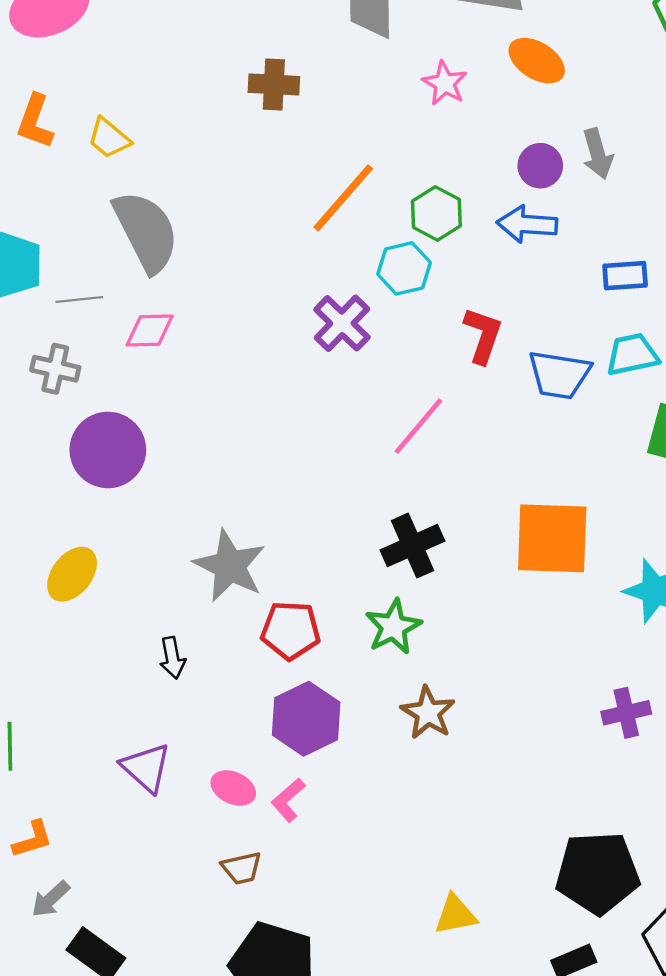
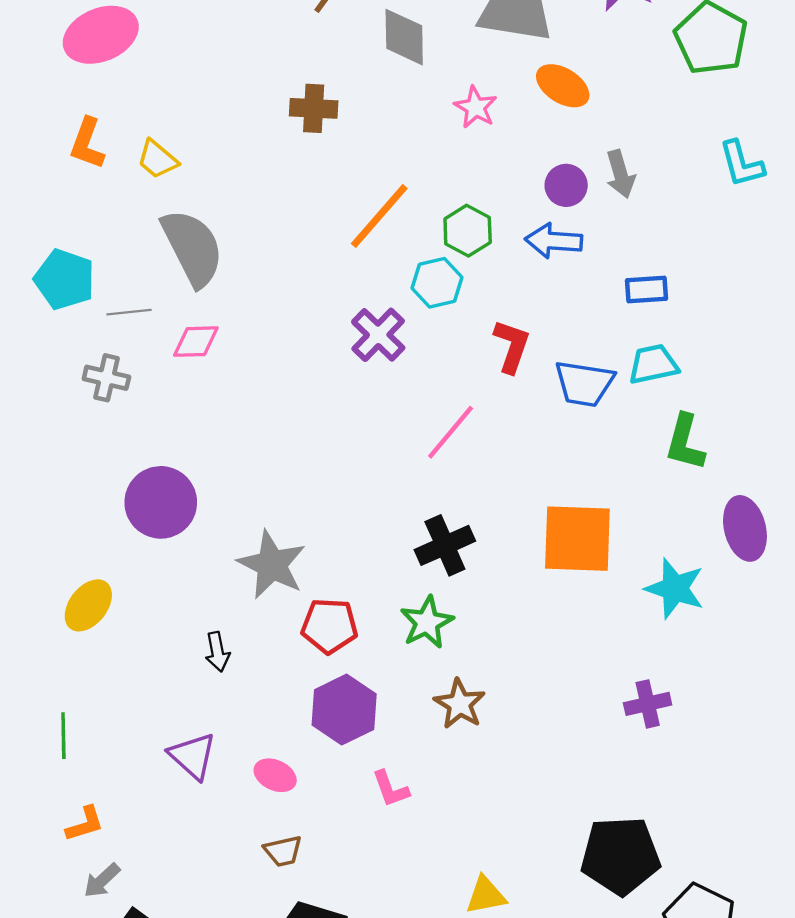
purple circle: (108, 450) -> (161, 502), moved
yellow ellipse: (72, 574) -> (88, 605), moved
pink L-shape: (288, 800) -> (391, 789), moved, turned -69

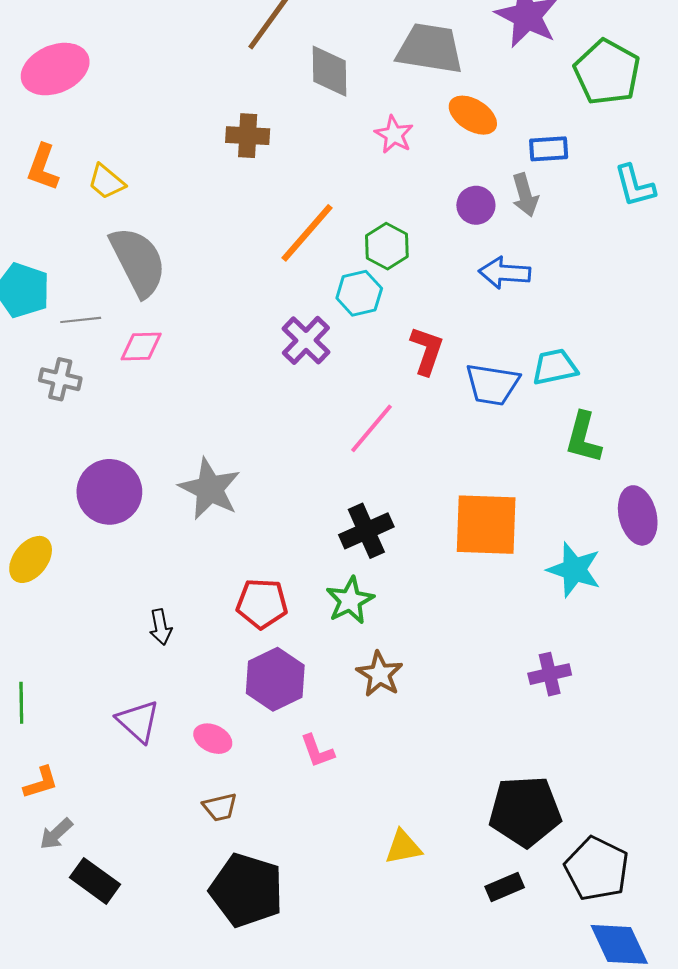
blue arrow: (554, 241) -> (505, 273), moved
blue rectangle: (646, 290) -> (549, 149), moved
gray star: (272, 565) -> (210, 489), moved
yellow ellipse: (88, 605) -> (31, 559), moved

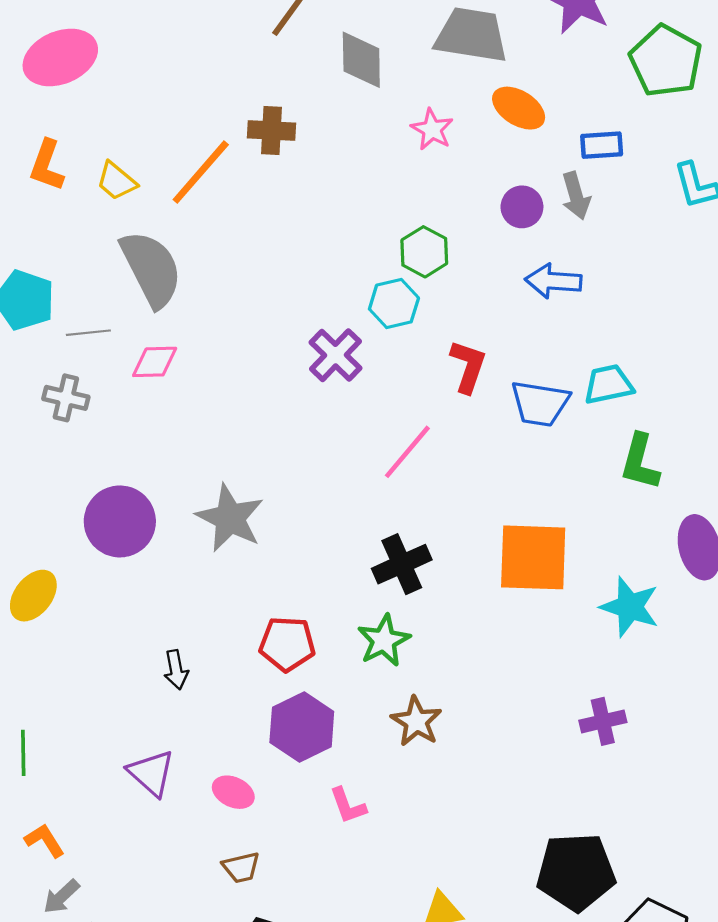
orange line: (307, 233) -> (201, 172), moved
orange L-shape: (41, 783) -> (45, 840), turned -105

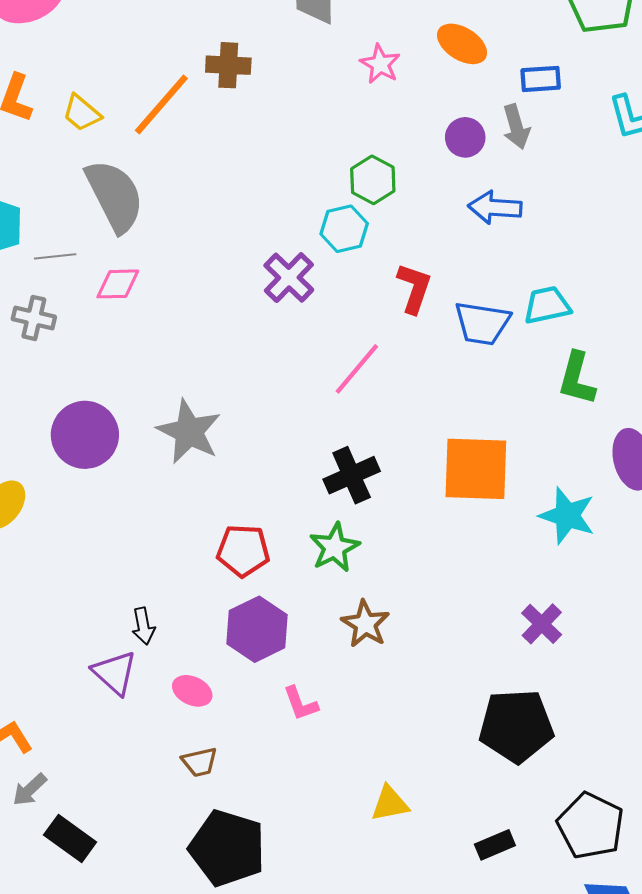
black arrow: (176, 670) -> (143, 626), moved
purple cross: (603, 721) -> (542, 624), turned -33
black pentagon: (576, 872) -> (516, 726), moved

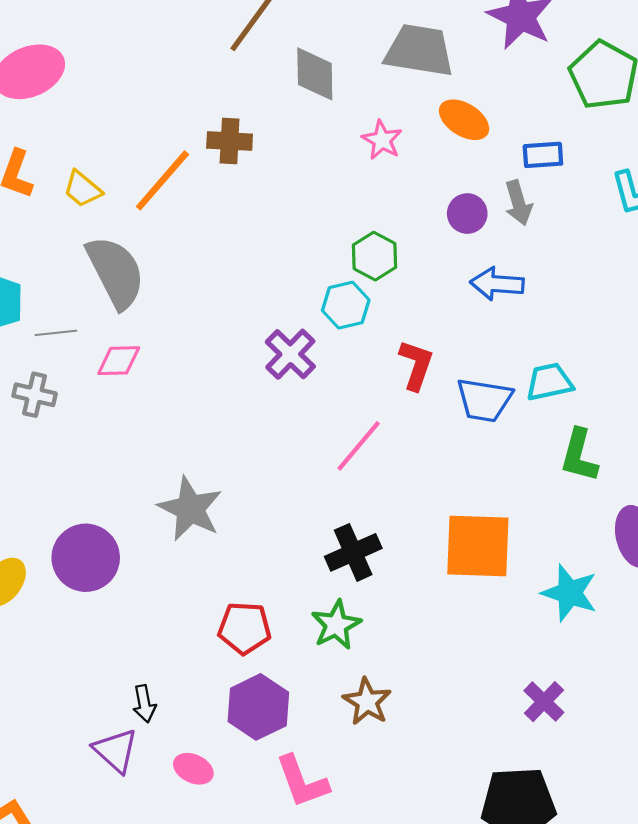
purple circle: (85, 435) -> (86, 558), moved
pink L-shape: (301, 704) -> (302, 782), size x1.5

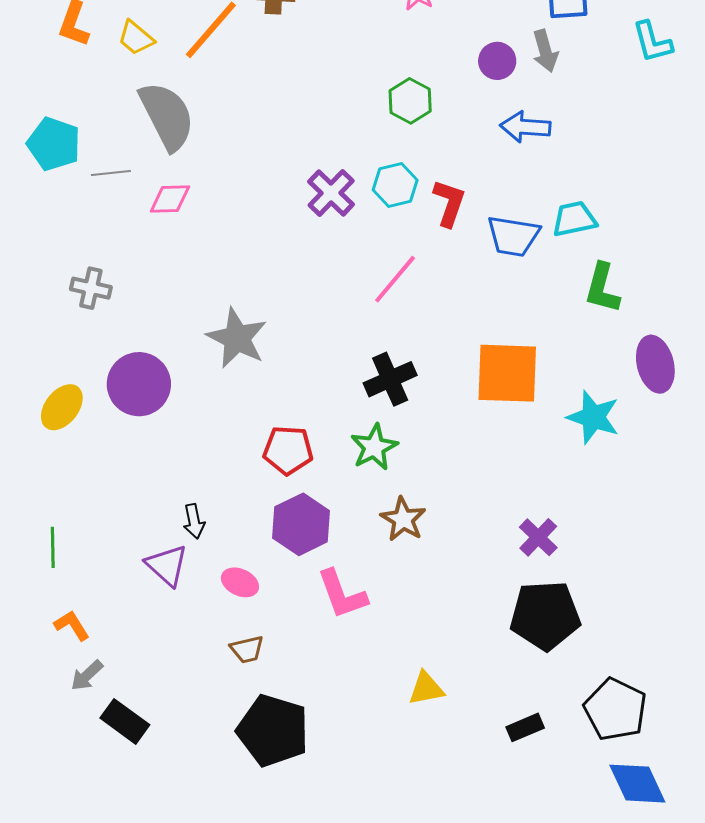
cyan hexagon: (346, 305) -> (395, 185), moved
gray cross: (35, 395) -> (91, 288), moved
purple cross: (544, 702) -> (538, 537), moved

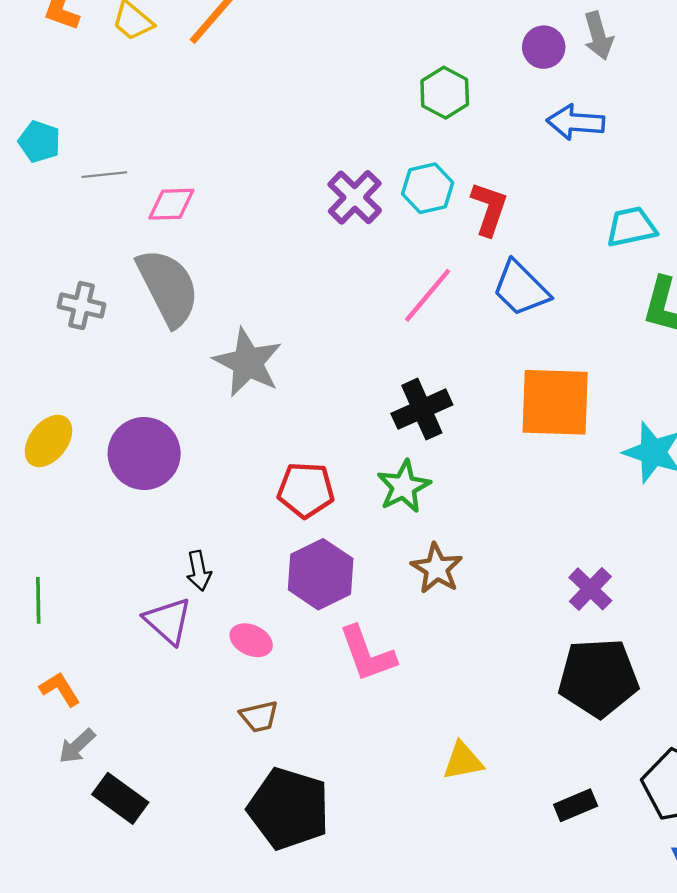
gray semicircle: (167, 116) -> (168, 287), moved
cyan pentagon: (54, 144) -> (39, 142), size x0.7
blue trapezoid: (513, 236) -> (521, 288), moved, turned 36
purple circle: (139, 384) -> (144, 454), moved

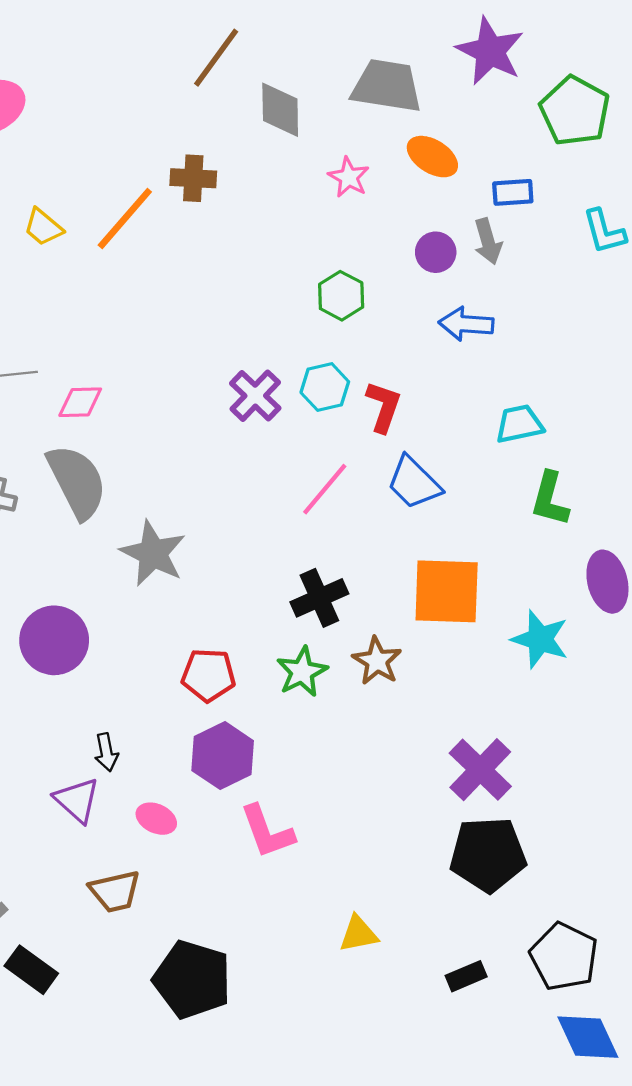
brown star: (437, 568) -> (377, 661), moved
purple cross: (590, 589) -> (480, 770), size x1.5
brown trapezoid: (259, 716) -> (115, 891), moved, size x1.4

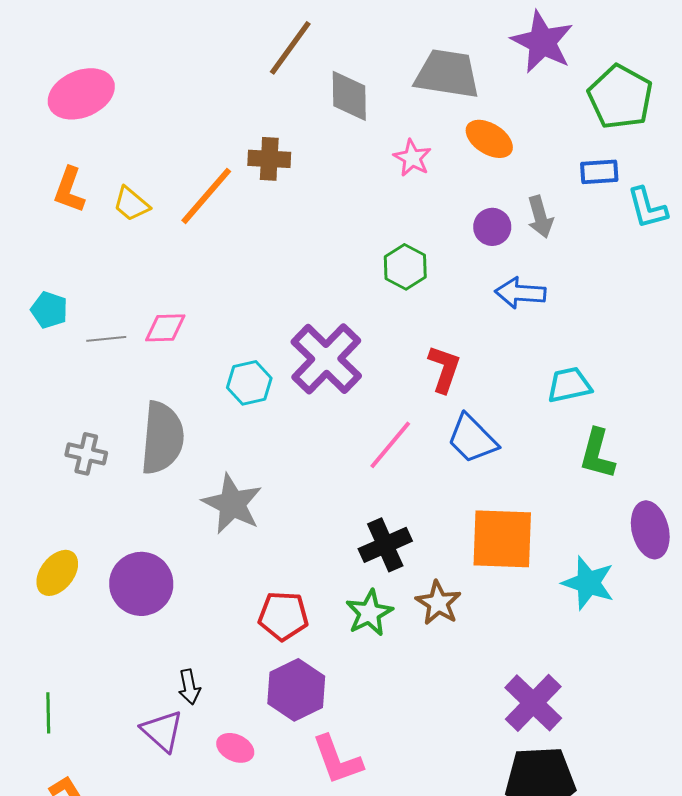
blue rectangle: (513, 192) -> (599, 172), moved
cyan hexagon: (325, 387) -> (249, 383), moved
purple cross: (255, 396) -> (326, 359), size x1.5
pink diamond: (80, 402) -> (165, 328), moved
gray semicircle: (77, 482) -> (162, 438), turned 32

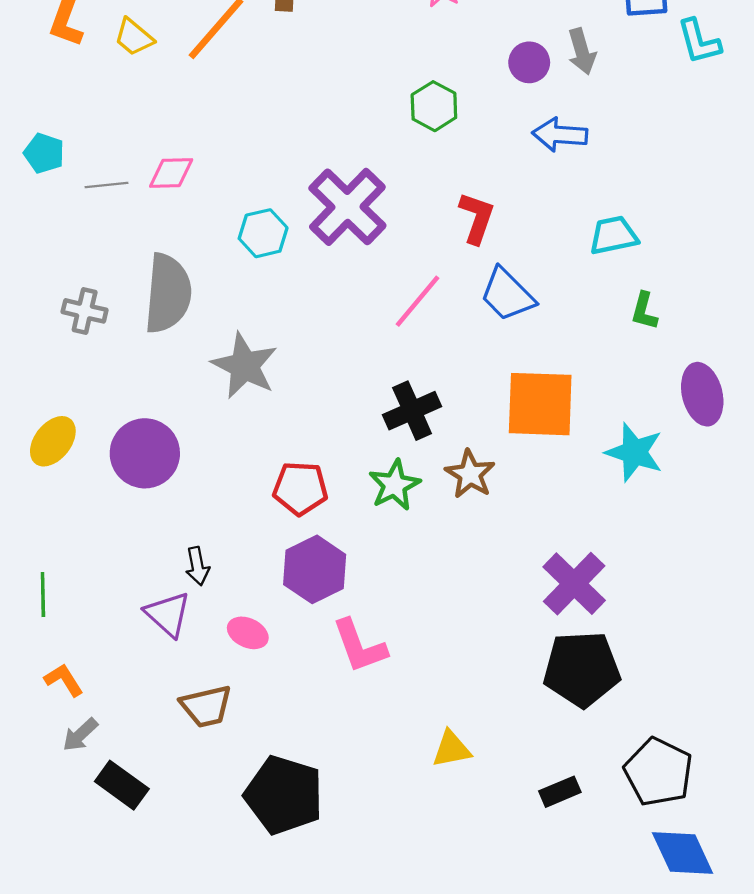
green L-shape: (597, 454) -> (644, 311), size x0.7

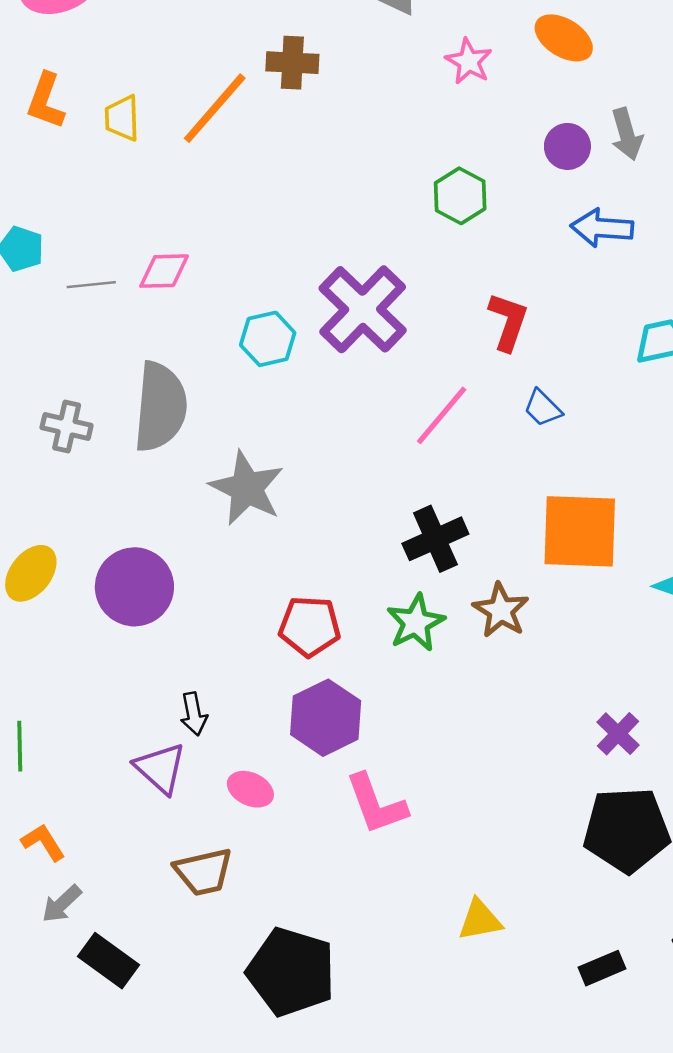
yellow trapezoid: (134, 37) -> (122, 118), turned 48
blue trapezoid: (507, 295) -> (543, 408), size x0.6
purple cross: (574, 584) -> (618, 734), size x0.6

